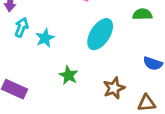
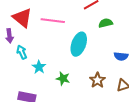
cyan arrow: (21, 27) -> (22, 52), turned -32
cyan star: (45, 38) -> (39, 67), moved

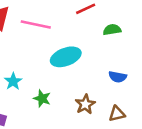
green semicircle: (106, 23) -> (112, 30), moved
cyan ellipse: (79, 44) -> (66, 57), turned 45

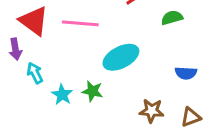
green star: (42, 98) -> (92, 91), moved
brown star: (85, 104) -> (152, 111), turned -30

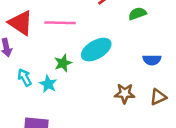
cyan arrow: (35, 73) -> (25, 77), moved
green star: (92, 91) -> (63, 63), moved, turned -30

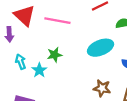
cyan ellipse: (96, 50) -> (101, 48), moved

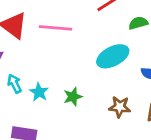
green star: (55, 55) -> (73, 97), moved

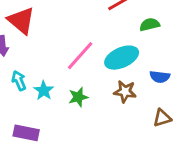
pink line: (56, 28) -> (80, 56), moved, turned -56
brown star: (120, 107) -> (125, 92), moved

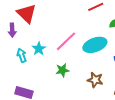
cyan star: (44, 91) -> (39, 49), moved
brown star: (125, 92) -> (95, 80), moved

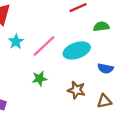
cyan star: (39, 49) -> (16, 42), moved

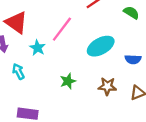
green semicircle: (101, 26) -> (131, 13), moved, turned 49
pink line: (44, 46) -> (62, 29), moved

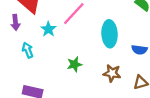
cyan ellipse: (101, 46) -> (110, 34), turned -70

